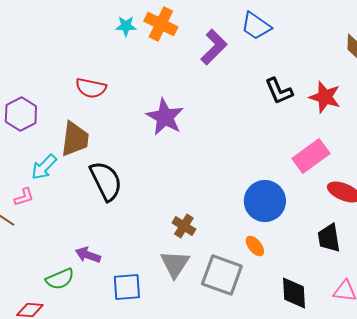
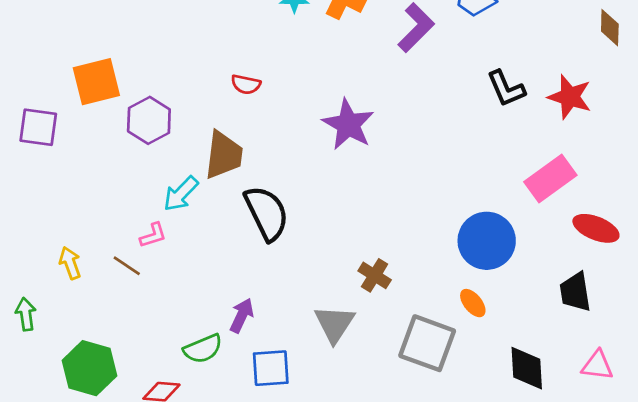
red semicircle: (91, 88) -> (246, 84), size x0.7
purple arrow: (88, 255) -> (242, 316), turned 95
gray triangle: (175, 264) -> (334, 324), moved
blue square: (127, 287) -> (271, 368), moved

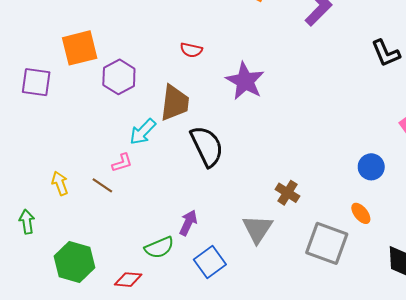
purple star: (348, 125) -> (245, 81), moved
blue circle: (487, 241) -> (371, 167), size x0.6
blue square: (271, 368) -> (210, 262), turned -32

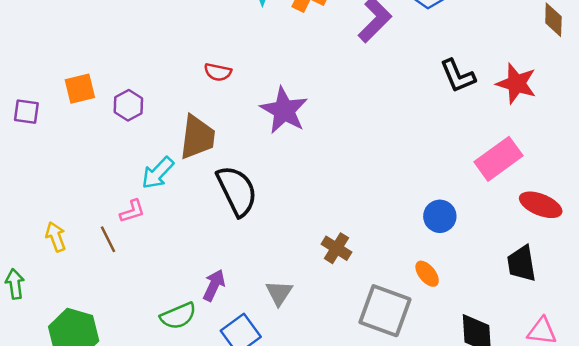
orange square: (80, 48) -> (80, 89), moved, size x0.7
purple hexagon: (119, 77) -> (128, 105), size x0.7
purple square: (36, 82) -> (26, 112), size x0.7
brown line: (102, 185) -> (108, 239), turned 30
gray triangle: (257, 229) -> (279, 293), moved, size x0.7

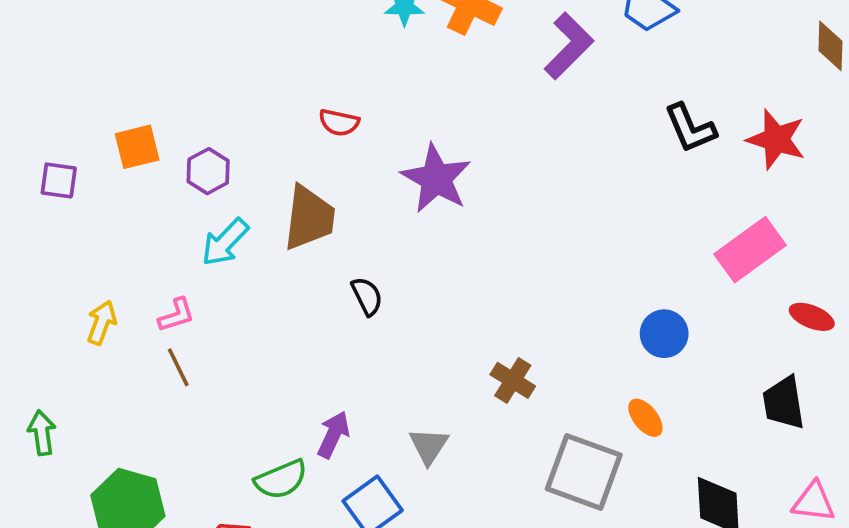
cyan arrow: (158, 173) -> (225, 242), moved
black semicircle: (237, 191) -> (367, 296), size x0.5
red ellipse: (541, 205) -> (812, 317), size x0.7
pink L-shape: (132, 211) -> (176, 315), moved
yellow arrow: (56, 237) -> (102, 322), moved, turned 40

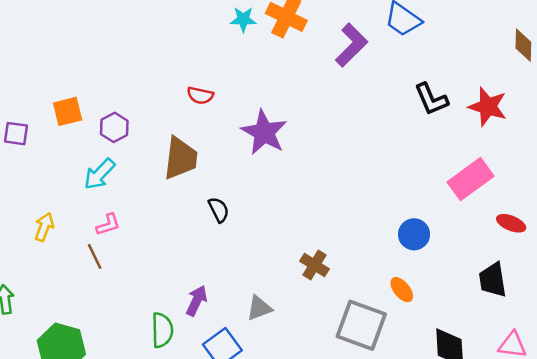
cyan arrow: (225, 242) -> (100, 174), moved
pink L-shape: (176, 315) -> (108, 224), moved
gray triangle: (429, 446) -> (259, 308), turned 36
green semicircle: (281, 479) -> (162, 330), turned -68

